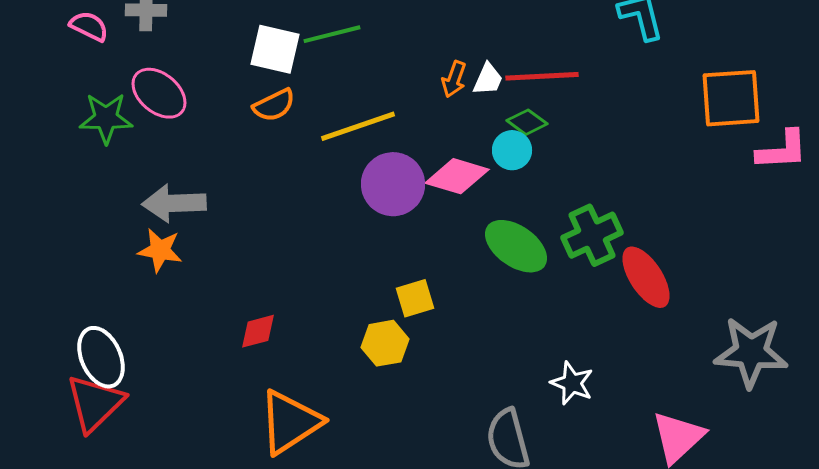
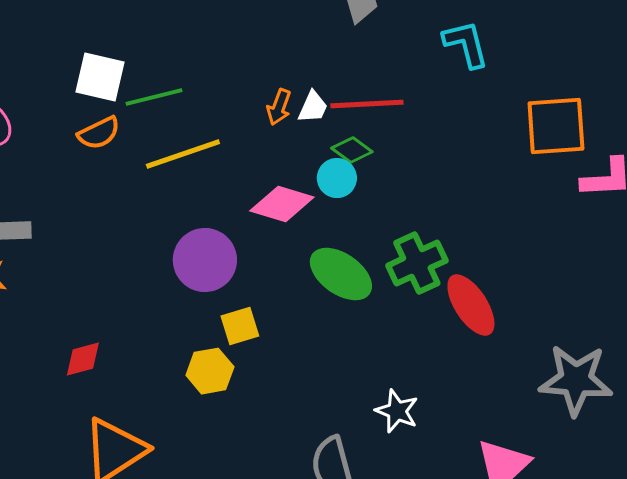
green line: (332, 34) -> (154, 97), moved
purple circle: (393, 184) -> (205, 260), moved

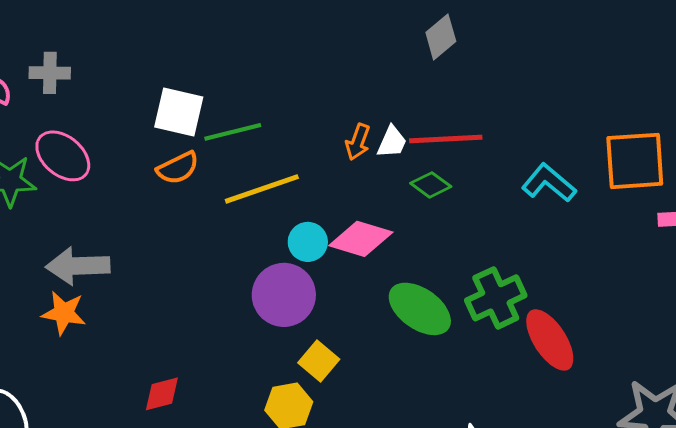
cyan L-shape: (466, 44) -> (549, 183), moved, turned -36
cyan circle: (337, 178) -> (308, 242), moved
yellow square: (240, 326) -> (319, 361), turned -33

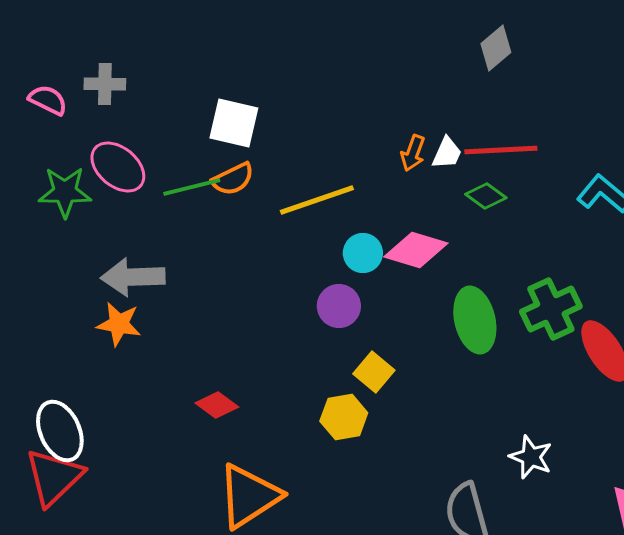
green line: (233, 132) -> (192, 187), moved
purple circle: (284, 295) -> (339, 306), size x0.7
green ellipse: (420, 309) -> (475, 320), turned 42
red diamond: (162, 394) -> (217, 405), turned 51

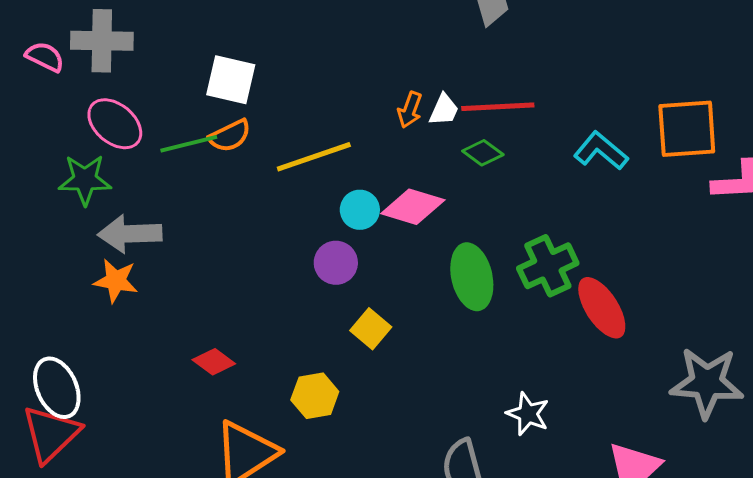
gray cross: (105, 84) -> (102, 41), size x1.5
green star: (65, 192) -> (85, 180), moved
yellow hexagon: (344, 417) -> (315, 396), moved

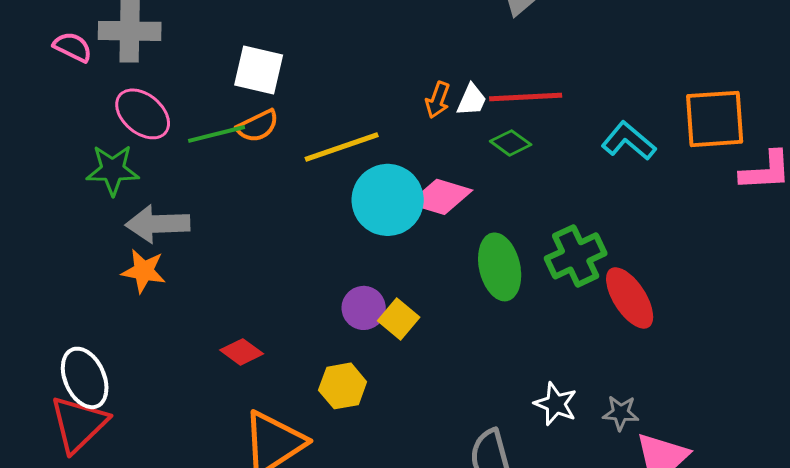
cyan circle: (360, 210) -> (388, 200), size x1.8
purple circle: (336, 263) -> (364, 308), moved
gray star: (707, 383) -> (621, 413), moved, size x0.5

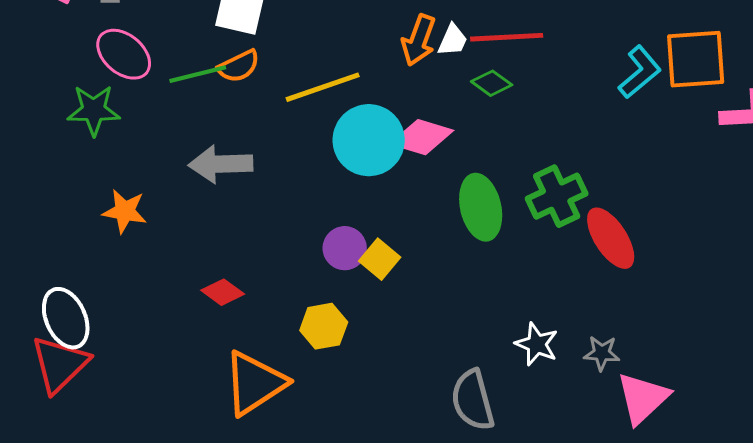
orange arrow: (438, 100) -> (419, 40), size x1.4
cyan L-shape: (629, 141) -> (640, 72), moved, turned 100
gray arrow: (158, 224) -> (221, 164), moved

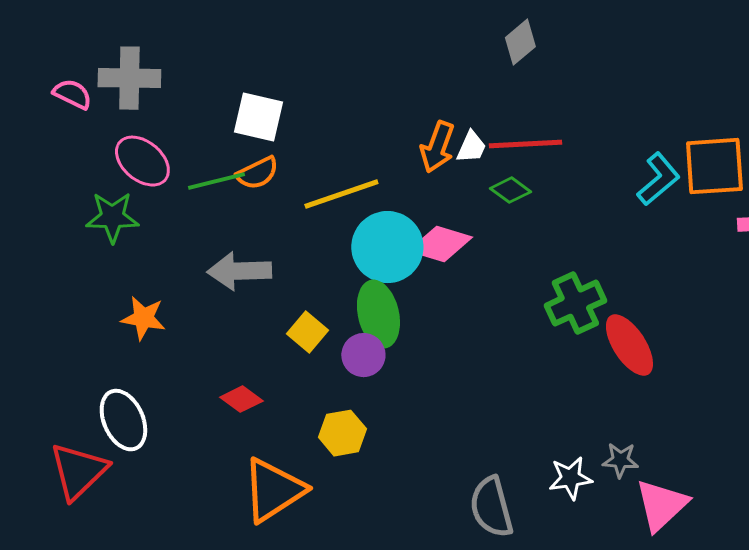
green ellipse: (481, 207) -> (378, 314), moved
yellow square: (380, 259) -> (307, 332), moved
white ellipse: (66, 318) -> (123, 420), moved
white star: (537, 344) -> (570, 478), moved, turned -30

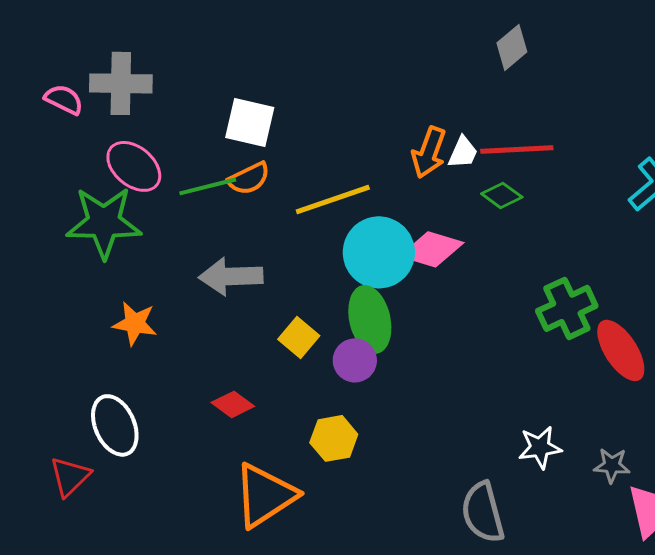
green star: (112, 217) -> (104, 222), size x1.4
red triangle: (78, 471) -> (70, 476), size x0.7
white star: (570, 478) -> (540, 447), moved

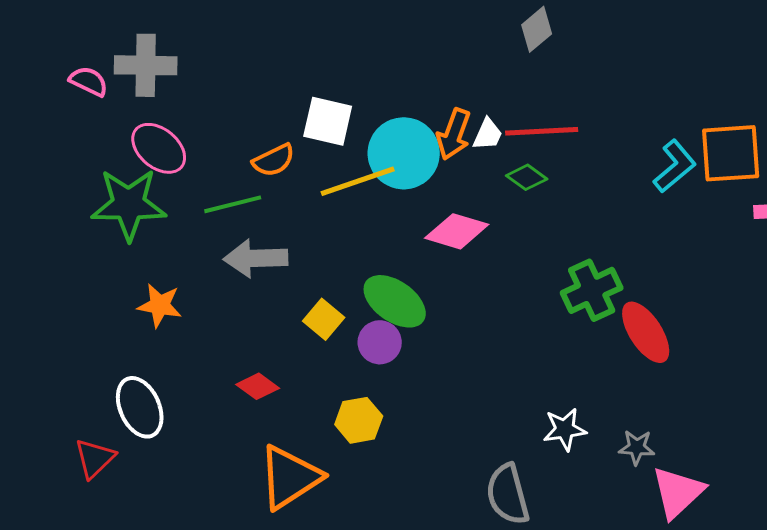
white square: (250, 122) -> (328, 121), moved
green line: (208, 186) -> (233, 204), moved
cyan circle: (379, 252) -> (404, 153), moved
green ellipse: (370, 319) -> (395, 301), turned -42

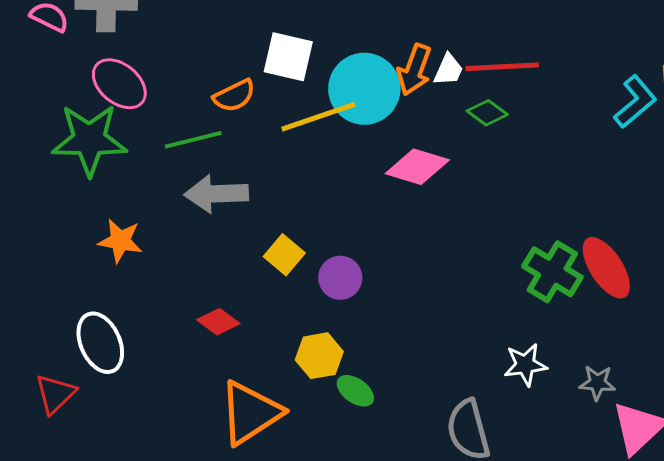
green cross: (592, 290) -> (552, 272), moved, turned -34
green ellipse: (395, 301) -> (355, 391), moved, size x0.6

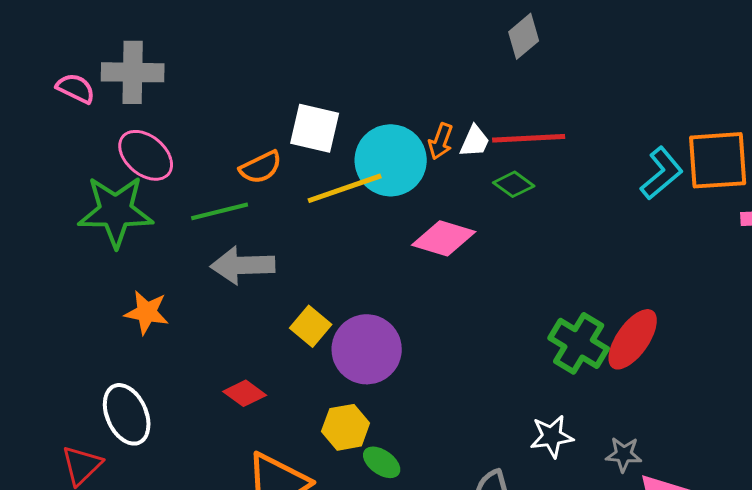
orange arrow: (414, 70) -> (441, 141), size x0.7
red ellipse: (606, 268) -> (633, 339), turned 68
purple circle: (340, 278) -> (367, 349), size x1.6

